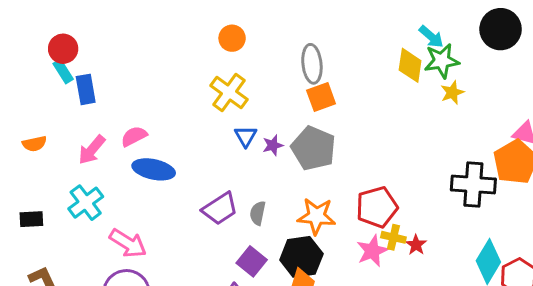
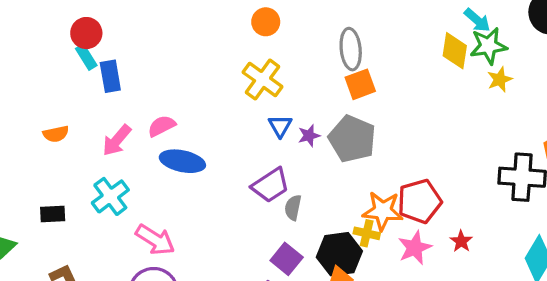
purple trapezoid: (220, 209) -> (271, 185), moved
orange star: (317, 216) -> (383, 211), moved
yellow cross: (393, 237) -> (367, 233), moved

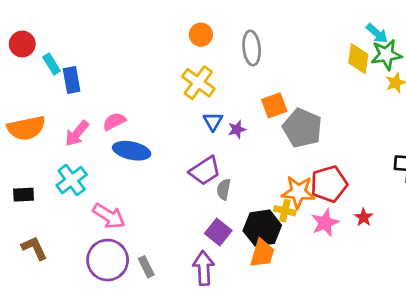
red circle: (86, 33) -> (22, 44), moved
gray ellipse: (351, 49) -> (252, 48), moved
orange square: (360, 84) -> (274, 105), moved
orange semicircle: (56, 134) -> (26, 128), size x1.8
gray pentagon: (352, 139) -> (302, 128), moved

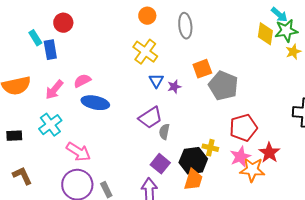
red circle: (22, 44) -> (63, 23), moved
orange star: (298, 192) -> (252, 170), moved
red star: (364, 217) -> (269, 153), size x1.5

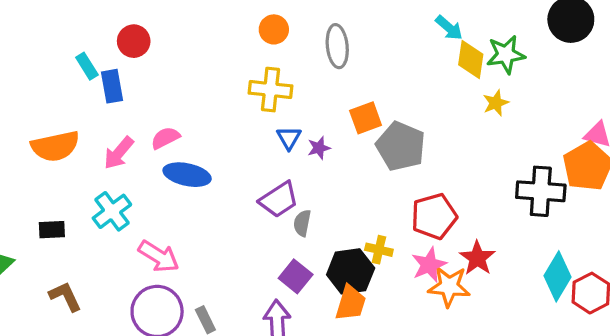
cyan arrow: (279, 15) -> (449, 28), moved
yellow cross: (145, 52) -> (270, 90), turned -30
yellow star: (293, 52) -> (496, 103), moved

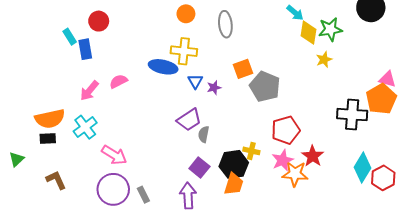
orange semicircle: (55, 146) -> (50, 119), moved
blue ellipse: (187, 175) -> (163, 67), moved

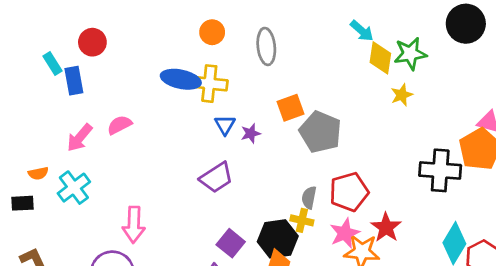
blue ellipse: (163, 67) -> (181, 79), moved
orange semicircle: (50, 119) -> (38, 173), moved, size x0.5
gray semicircle: (204, 134) -> (309, 198), moved
pink arrow: (114, 155) -> (134, 225), moved, turned 60

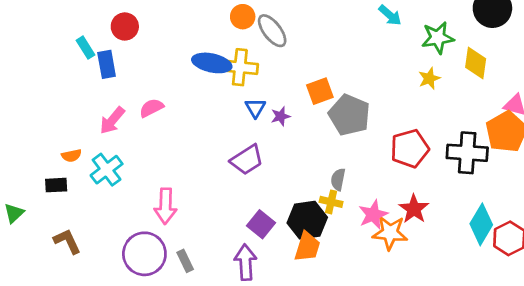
gray ellipse: (266, 46) -> (272, 31), moved, turned -32
yellow diamond: (380, 58) -> (476, 63), moved
red pentagon: (349, 192) -> (410, 149), moved

